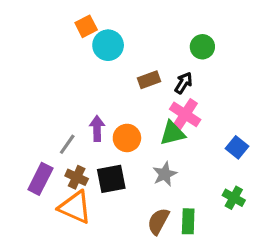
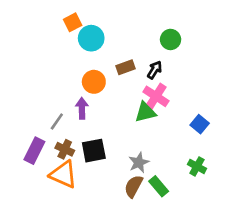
orange circle: (127, 138) -> (94, 82), moved
gray star: (165, 174) -> (139, 162), moved
green rectangle: (188, 221) -> (159, 186), turned -42

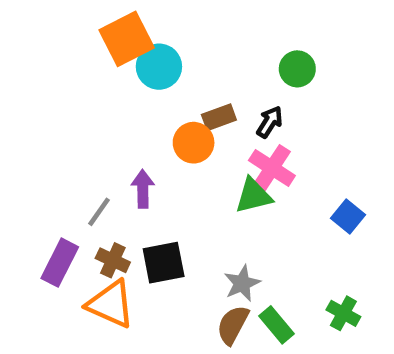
orange square: (73, 22) -> (127, 39), size x1.6
orange circle: (94, 82) -> (194, 143), moved
green cross: (197, 166) -> (343, 313), moved

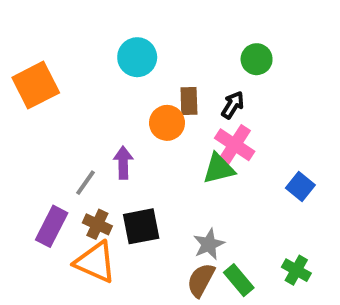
orange square: (127, 39) -> (36, 85), moved
brown rectangle: (219, 117) -> (189, 101), turned -72

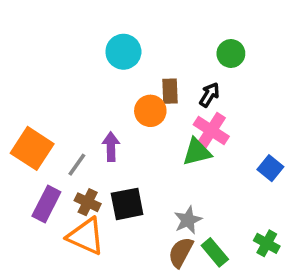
orange square: (36, 85) -> (32, 148), moved, turned -30

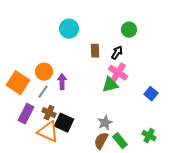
orange circle: (150, 111) -> (44, 72), moved
black square: (127, 204) -> (64, 123), moved, turned 36

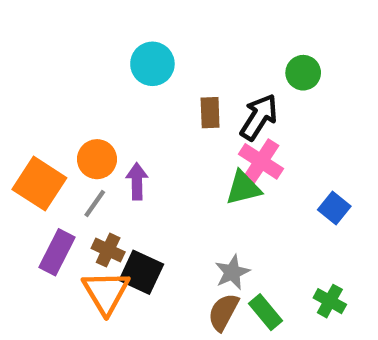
green circle: (129, 30) -> (303, 73), moved
black arrow: (117, 53) -> (259, 117), size x1.5
orange triangle: (48, 132) -> (106, 292), turned 35

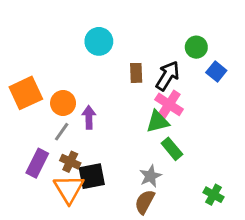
orange square: (39, 184) -> (26, 93), moved, turned 32
blue square: (334, 208) -> (216, 71), moved
black square: (141, 272) -> (92, 176), turned -36
green rectangle: (265, 312) -> (172, 149), moved

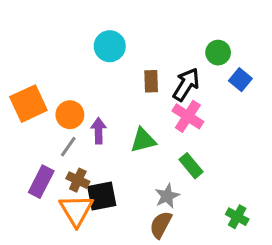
green triangle: (158, 122) -> (143, 140), moved

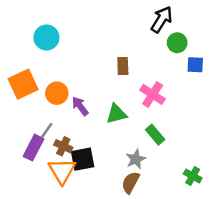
cyan circle: (110, 46) -> (46, 38), moved
blue square: (240, 80) -> (195, 65), turned -36
black arrow: (186, 84) -> (162, 19), moved
purple arrow: (99, 131) -> (80, 106), turned -36
gray line: (68, 147) -> (46, 131), moved

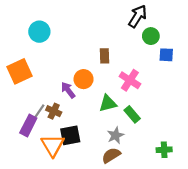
orange circle: (57, 93) -> (84, 79), moved
green triangle: (116, 114) -> (108, 103), moved
brown cross: (63, 146) -> (54, 111), moved
green cross: (193, 176) -> (164, 150), turned -32
brown semicircle: (131, 182) -> (111, 155), turned 30

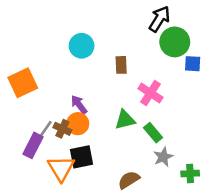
cyan circle: (39, 32) -> (82, 46), moved
green circle: (151, 36) -> (175, 42), size x1.5
orange circle: (84, 79) -> (78, 124), moved
gray star: (116, 135) -> (163, 157), moved

